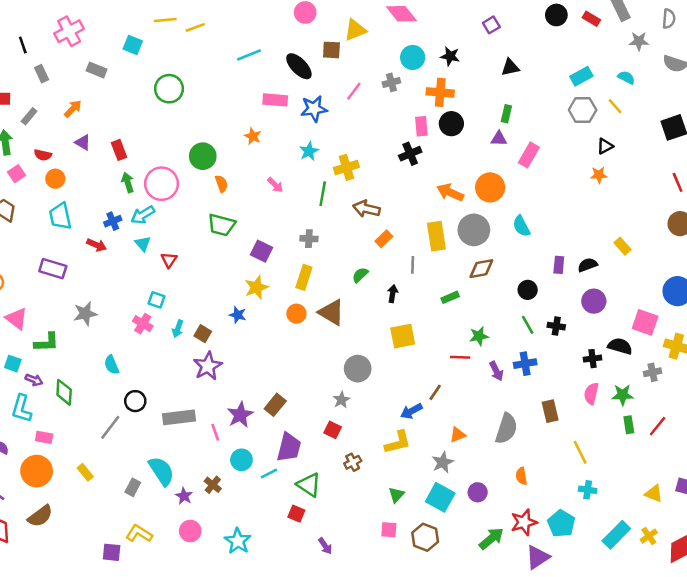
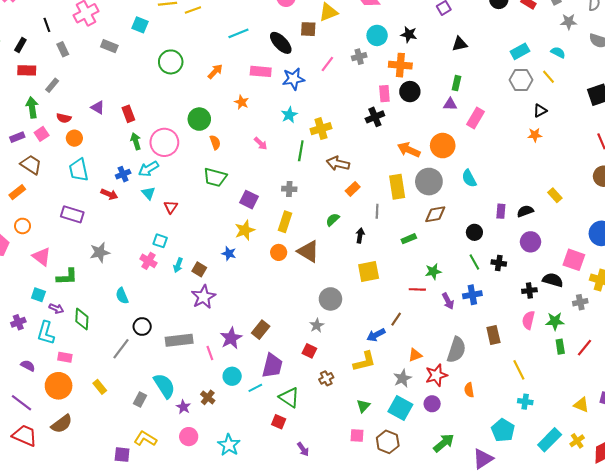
orange arrow: (73, 109) -> (215, 71), moved
red star: (524, 522) -> (436, 375), moved

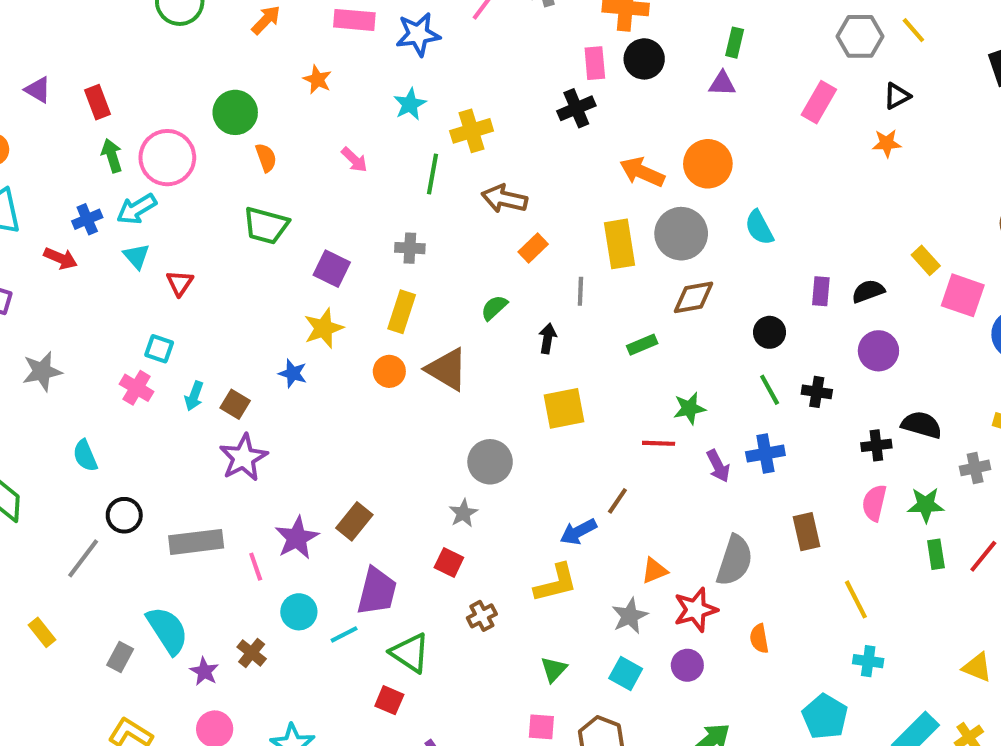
pink rectangle: (475, 118) -> (819, 102), moved
pink square: (574, 260) -> (963, 295), moved
cyan square: (400, 408) -> (626, 673), size x0.7

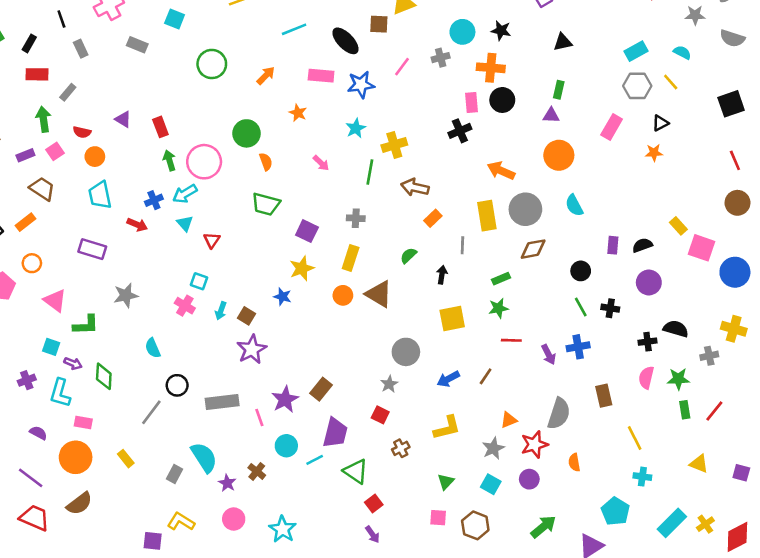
orange circle: (708, 164) -> (559, 155), moved
green star: (689, 408) -> (498, 308), moved
blue arrow: (578, 532) -> (448, 379), moved
yellow triangle: (977, 667) -> (699, 464), moved
red square: (389, 700) -> (374, 504), moved, turned 30

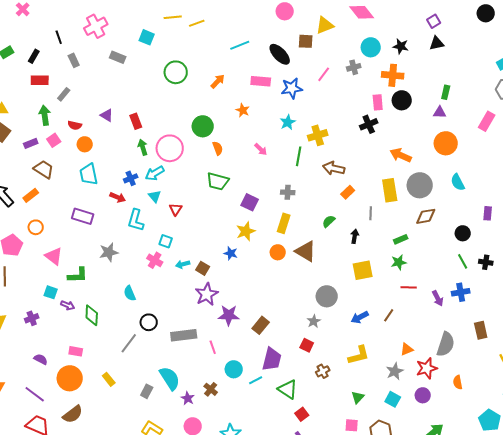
black triangle: (563, 42) -> (437, 43), moved
cyan arrow: (221, 311) -> (183, 264), turned 56
cyan L-shape: (60, 393) -> (136, 220), moved
purple star: (285, 399) -> (229, 315), moved, turned 30

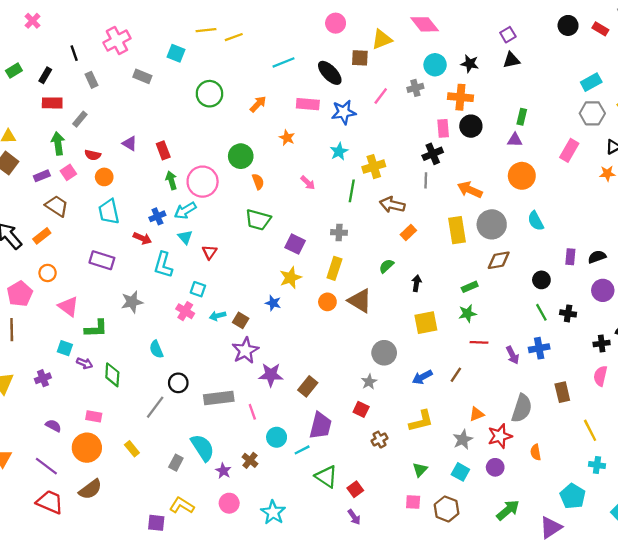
gray line: (371, 213) -> (426, 180), moved
green triangle: (288, 389) -> (326, 477), moved

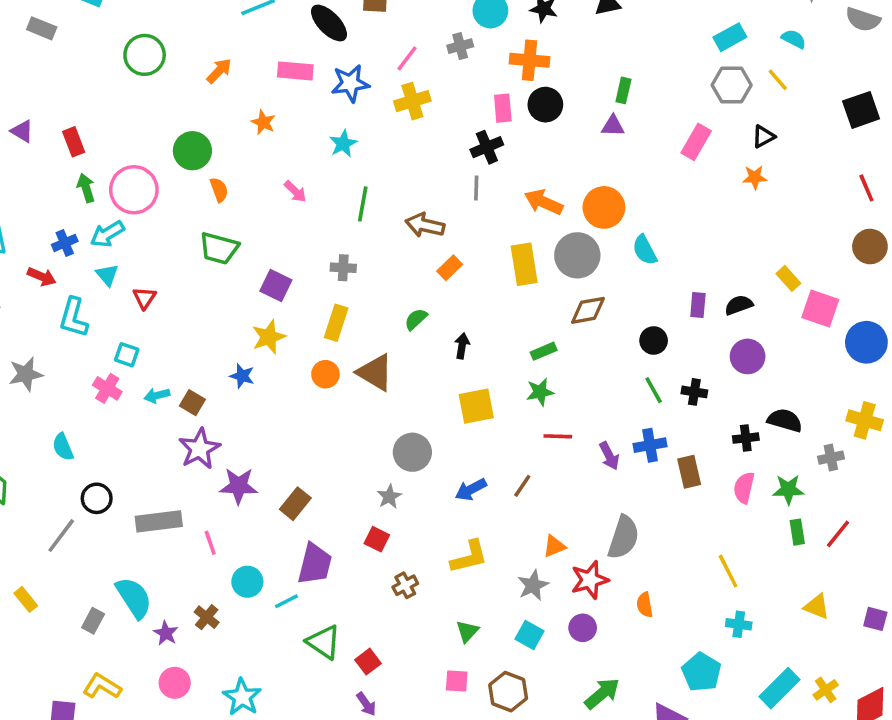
yellow cross: (374, 167) -> (412, 101), moved
orange circle: (522, 176) -> (604, 207), moved
brown rectangle: (562, 392) -> (689, 472), moved

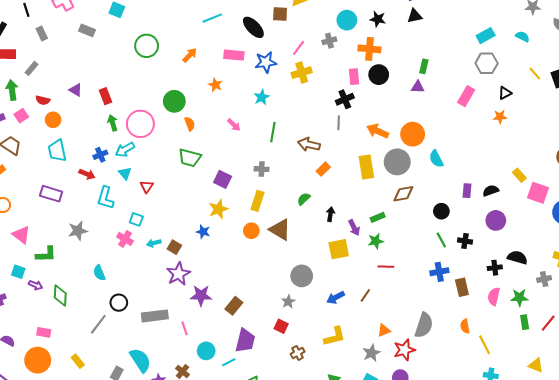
yellow line: (778, 80) -> (535, 74), moved
purple arrow: (609, 456) -> (354, 228), moved
orange semicircle: (645, 605) -> (465, 326), moved

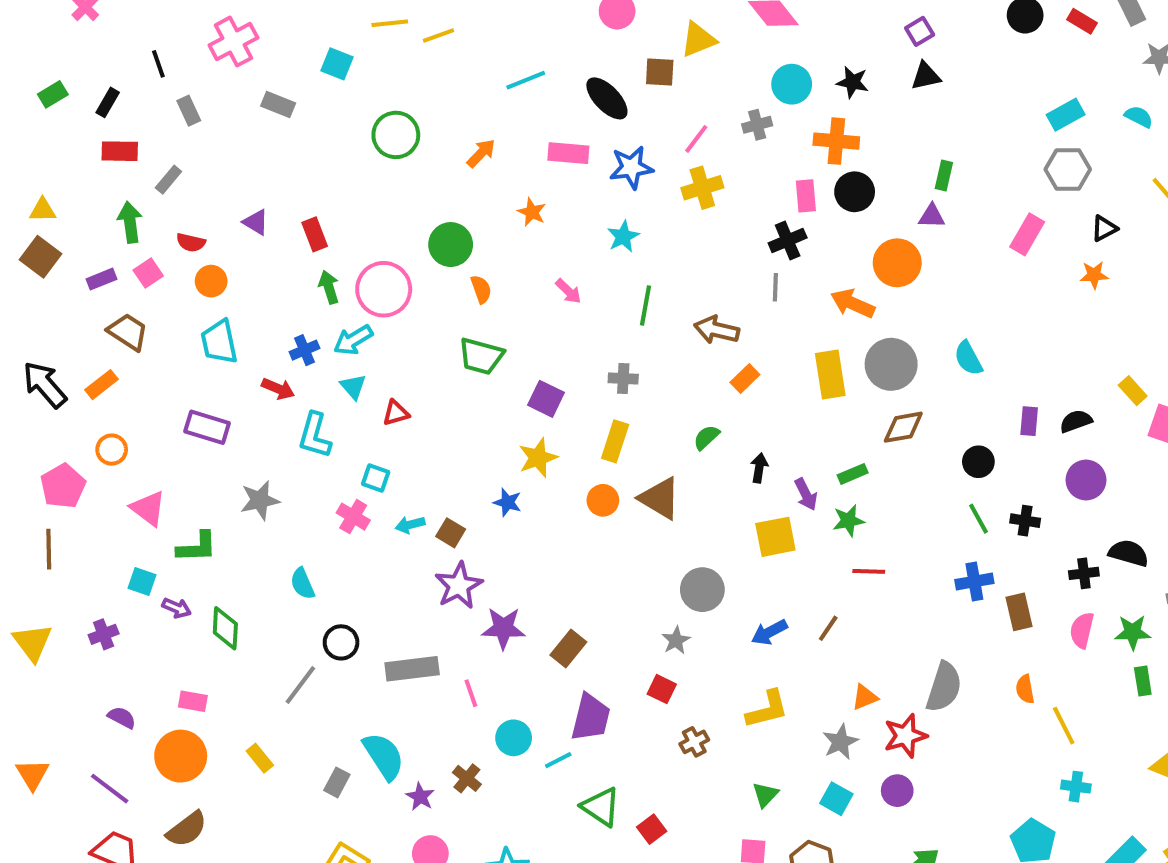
orange circle: (413, 134) -> (897, 263), moved
red triangle: (147, 187) -> (396, 413), turned 40

